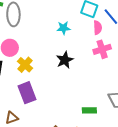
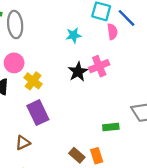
pink cross: (102, 49) -> (99, 66), moved

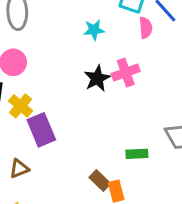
yellow cross: (33, 81) -> (21, 106), moved
brown rectangle: (77, 155) -> (100, 180), moved

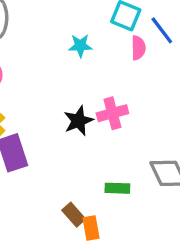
pink cross: (126, 72) -> (112, 113), moved
black star: (97, 78) -> (78, 121), moved

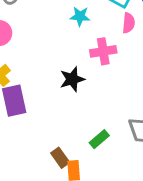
pink cross: (112, 113) -> (103, 51), moved
green rectangle: (117, 188) -> (99, 139), turned -48

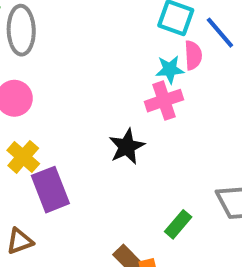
cyan star: (80, 16) -> (170, 69), moved

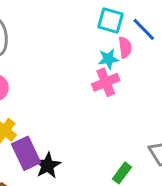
black star: (127, 147) -> (48, 165), moved

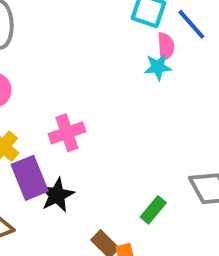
cyan star: (108, 59) -> (158, 67), moved
pink cross: (106, 82) -> (67, 133), moved

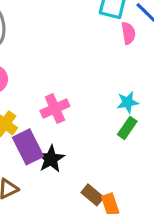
cyan star: (158, 67) -> (128, 102), moved
green rectangle: (153, 210) -> (127, 128), moved

